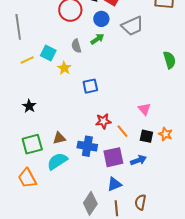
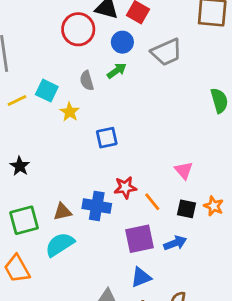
blue cross: (87, 146) -> (97, 206), moved

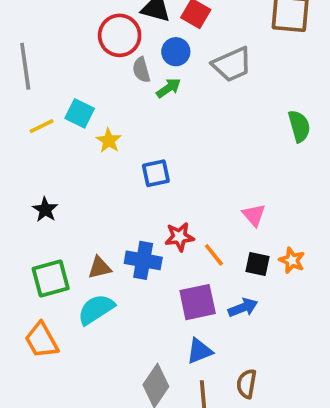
gray semicircle: (87, 81) -> (141, 70), moved

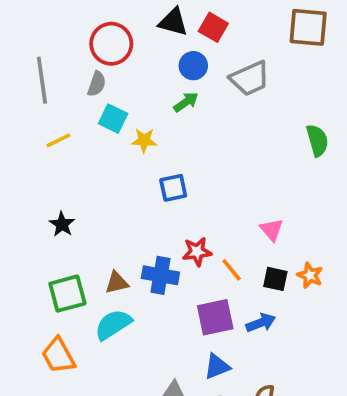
red circle: (120, 35) -> (111, 44), moved
gray semicircle: (141, 70) -> (97, 84), moved, turned -145
cyan square: (80, 113) -> (113, 119), moved
yellow star: (109, 141) -> (144, 140), moved, turned -30

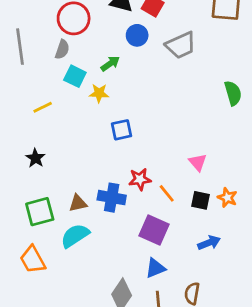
green arrow: (186, 102) -> (110, 64), moved
yellow line: (58, 140) -> (43, 107), moved
purple square: (215, 317) -> (154, 230), turned 36
blue arrow: (261, 323) -> (209, 243), moved

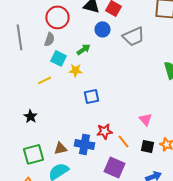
yellow line: (43, 107) -> (44, 80), moved

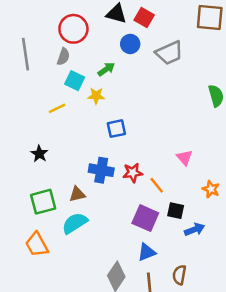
blue cross: (84, 144) -> (101, 170), moved
black square: (148, 146) -> (176, 211), moved

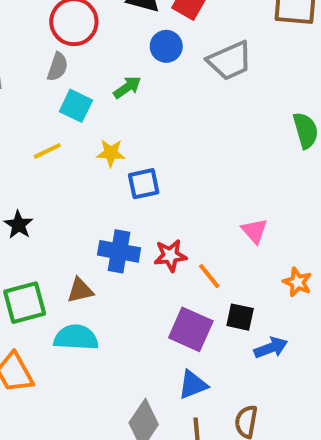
yellow star: (96, 96) -> (111, 153), moved
cyan semicircle: (75, 223) -> (76, 338), turned 36

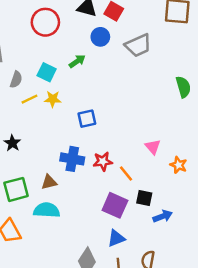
gray semicircle: (58, 67) -> (16, 80), moved
yellow star: (111, 153) -> (53, 99), moved
orange star: (297, 282) -> (178, 165), moved

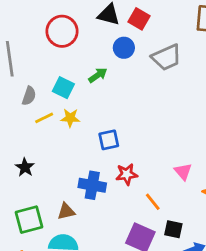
red star: (103, 161) -> (127, 174), moved

